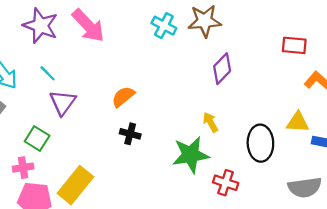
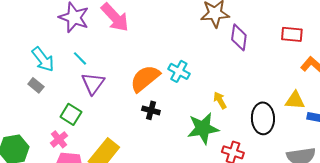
cyan cross: (164, 26) -> (179, 71), moved
purple diamond: (222, 69) -> (239, 37), moved, turned -36
orange semicircle: (123, 97) -> (145, 78), size x1.5
pink cross: (23, 168) -> (59, 139), turned -30

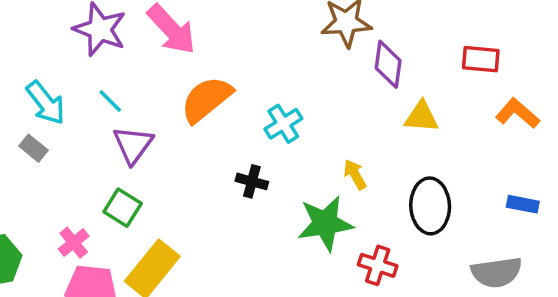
cyan cross: (179, 71) -> (283, 124), turned 30
orange semicircle: (145, 78) -> (206, 99), moved
yellow triangle: (295, 100) -> (421, 117), moved
black cross: (151, 110) -> (252, 181), moved
green square: (71, 114) -> (123, 208), moved

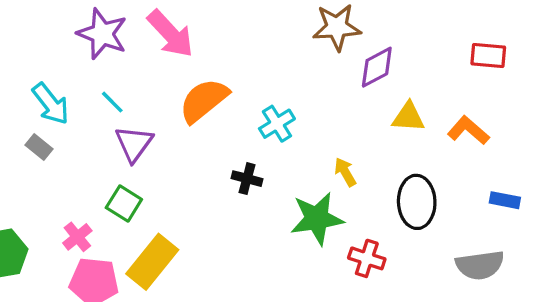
red rectangle: (481, 59) -> (488, 55), moved
purple diamond: (388, 64) -> (377, 67), turned 54
orange L-shape: (517, 113) -> (468, 130), moved

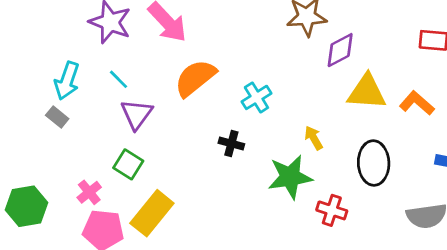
cyan arrow: (51, 104) -> (67, 81), turned 57
yellow triangle: (408, 117) -> (367, 92), size x1.4

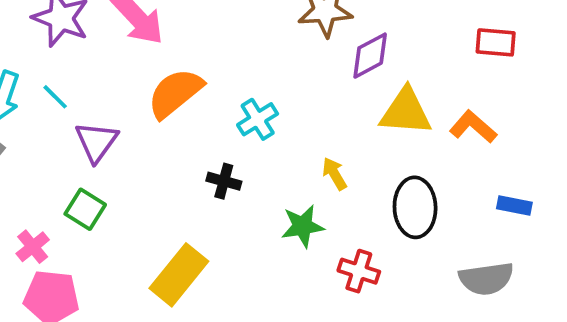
cyan line: (118, 79) -> (55, 97), moved
green star: (290, 177) -> (303, 226), size x0.7
yellow rectangle: (152, 213) -> (179, 275), moved

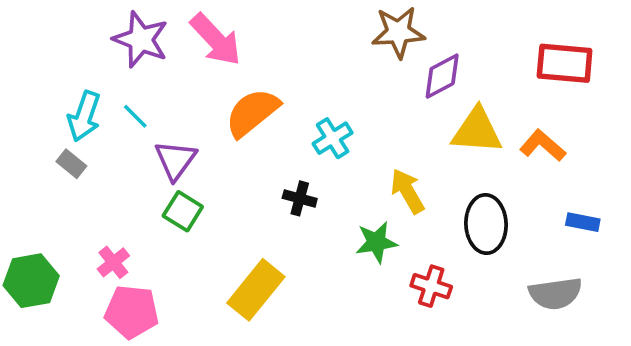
red rectangle: (496, 42) -> (565, 63), size x1.4
yellow arrow: (334, 174) -> (407, 191), size x1.4
green square: (85, 209) -> (183, 211), moved

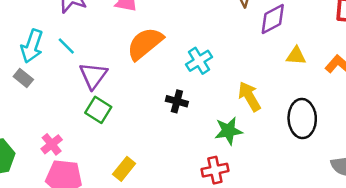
yellow triangle: (477, 131) -> (296, 56), size x0.6
red cross: (431, 286) -> (215, 170), moved, turned -30
yellow rectangle: (256, 290) -> (124, 169), moved, size x0.6

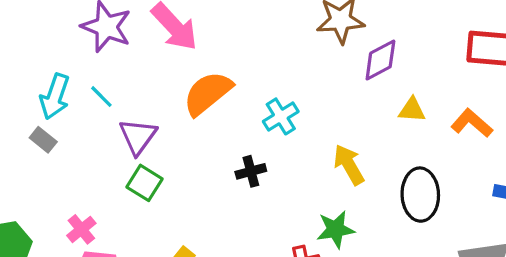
black cross: (177, 101) -> (251, 171), turned -30
green star: (228, 131) -> (336, 229), moved

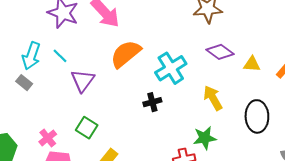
purple diamond: (380, 60) -> (220, 52), moved, turned 64
cyan cross: (281, 116) -> (171, 68), size x1.4
green square: (145, 183) -> (87, 128), moved

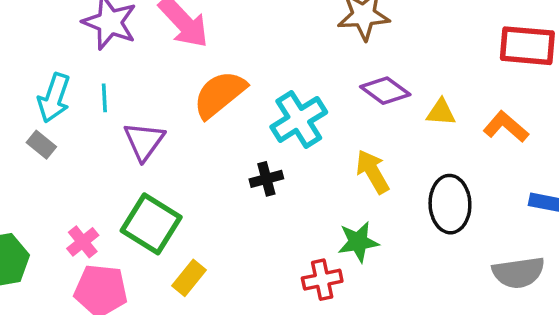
cyan line: (60, 56) -> (104, 98), turned 42
green square: (87, 128) -> (151, 224), size x1.5

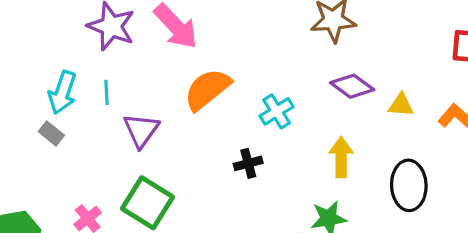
cyan cross: (299, 119) -> (277, 111), size x0.7
yellow arrow: (373, 172) -> (341, 157), turned 30

